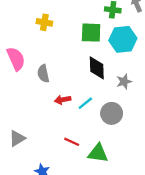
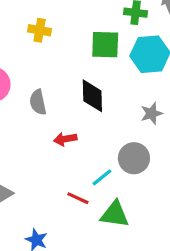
black diamond: (97, 68) -> (92, 96), moved
cyan line: (85, 103) -> (102, 177), moved

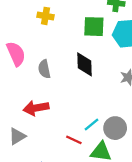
red arrow: (65, 139) -> (36, 108), moved, size x1.5
gray circle: (134, 158) -> (115, 128), moved

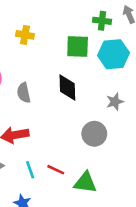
cyan line: (92, 125) -> (30, 170), moved, turned -70
gray circle: (115, 128) -> (94, 134), moved

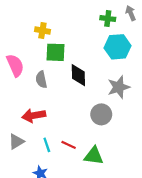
green square: (78, 46) -> (55, 52), moved
gray star: (115, 102) -> (119, 87), size x1.5

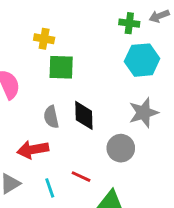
gray arrow: (131, 13) -> (159, 16), turned -88
black diamond: (78, 75) -> (84, 115), moved
gray semicircle: (41, 80) -> (51, 117), moved
red line: (69, 145) -> (81, 177), moved

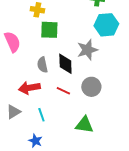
gray star: (144, 113) -> (87, 50), moved
red line: (81, 177) -> (63, 91), moved

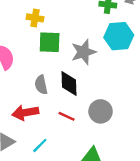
gray star: (87, 50) -> (84, 52), moved
cyan line: (41, 115) -> (40, 145), turned 64

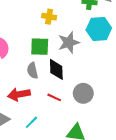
yellow cross: (35, 18) -> (49, 17), moved
green square: (50, 42) -> (40, 47), moved

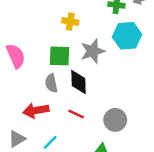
gray circle: (83, 93) -> (115, 120), moved

